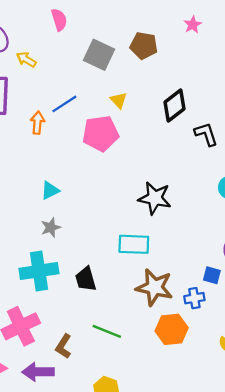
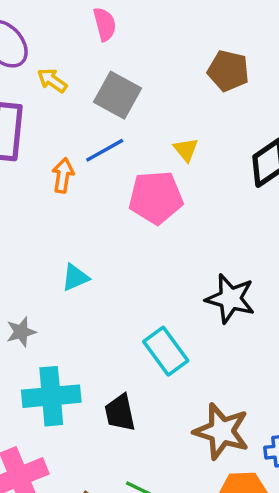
gray square: (99, 55) -> (118, 95), moved
gray star: (51, 227) -> (21, 332), moved
cyan rectangle: (134, 244) -> (166, 351), moved, turned 48

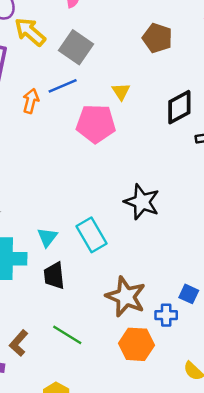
yellow arrow: (52, 80) -> (30, 32), size x1.5
cyan triangle: (75, 277) -> (47, 237), moved, turned -35

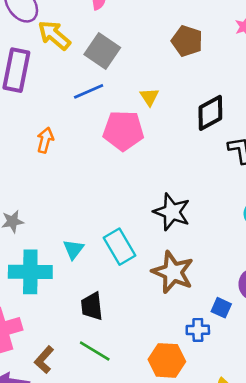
orange arrow: (31, 101) -> (45, 140), moved
black trapezoid: (54, 276) -> (92, 306), moved
brown star: (126, 297) -> (173, 272), moved

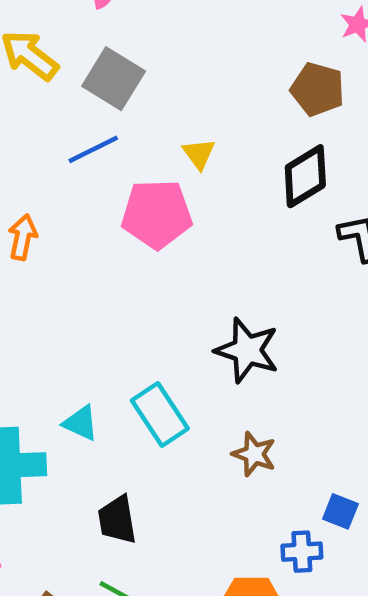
brown pentagon: (187, 41) -> (318, 89), moved
cyan triangle: (73, 249) -> (81, 423), turned -40
brown star: (173, 272) -> (254, 454), size x0.6

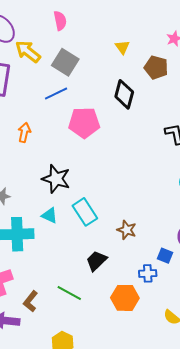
yellow triangle: (199, 154) -> (122, 47), moved
black diamond: (305, 176) -> (124, 94), moved, turned -44
black star: (247, 350) -> (56, 179), moved
black trapezoid: (117, 520) -> (96, 261), moved, turned 55

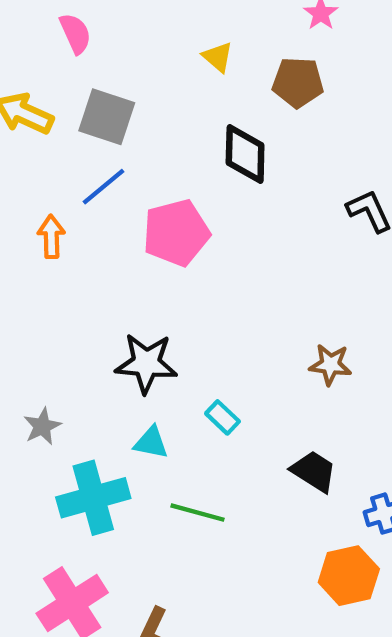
orange arrow: (24, 132) -> (51, 237), moved
cyan rectangle: (85, 212) -> (223, 417), size x0.6
brown star: (127, 230) -> (330, 365), moved
black trapezoid: (96, 261) -> (314, 471), moved, turned 90
green line: (69, 293) -> (197, 513), moved

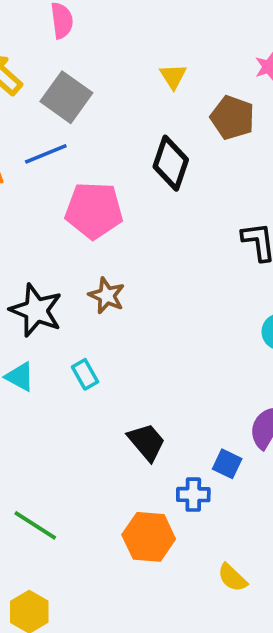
brown star: (330, 365) -> (107, 296), moved
green line: (197, 513) -> (35, 525), moved

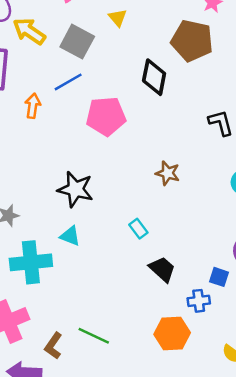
yellow triangle: (173, 76) -> (118, 18), moved
brown pentagon: (232, 118) -> (192, 41), size x1.4
brown star: (107, 296) -> (168, 173), moved
cyan rectangle: (85, 374) -> (138, 229), moved

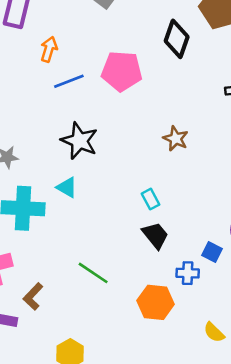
blue line: (68, 82) -> (69, 81), moved
cyan rectangle: (138, 229) -> (151, 199), moved
green line: (94, 336) -> (93, 273), moved

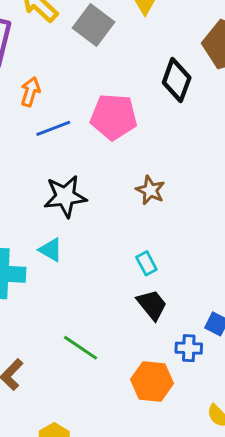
brown star: (176, 139) -> (150, 190), moved
black star: (79, 141) -> (65, 196), turned -30

